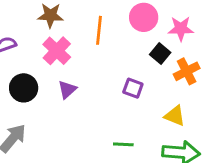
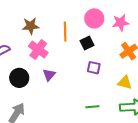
black square: (160, 53) -> (87, 43), moved, turned 32

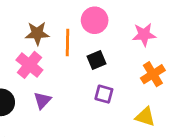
pink circle: (94, 18) -> (95, 20), moved
brown star: (31, 26) -> (37, 33), moved

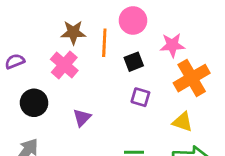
pink star: (144, 35) -> (172, 45), moved
orange cross: (153, 74) -> (192, 78), size x1.4
purple triangle: (42, 100) -> (82, 118), moved

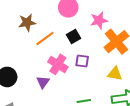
orange line: (104, 43) -> (45, 39), moved, turned 60
pink cross: (64, 65) -> (58, 64), moved

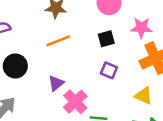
orange line: (45, 39) -> (58, 41), moved
pink cross: (58, 64) -> (75, 102), moved

